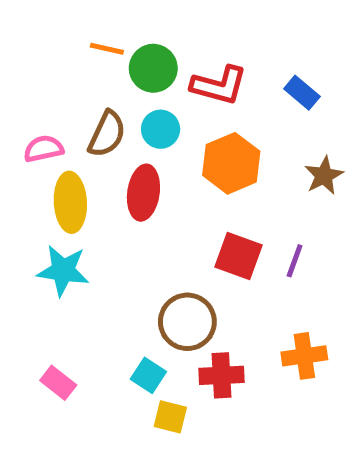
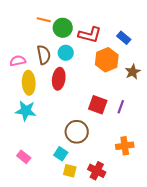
brown semicircle: (107, 134) -> (44, 55), turned -36
orange hexagon: (231, 163) -> (107, 60), moved
red cross: (221, 375) -> (97, 171), moved, turned 30

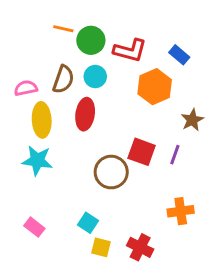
brown semicircle: (44, 55) -> (63, 79), turned 30
brown star: (133, 72) -> (192, 120), moved
brown circle: (77, 132) -> (111, 172), moved

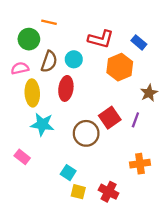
green circle: (91, 40) -> (29, 39), moved
red square: (142, 152) -> (110, 118), turned 35
cyan star: (37, 160) -> (42, 124), moved
pink rectangle: (34, 227) -> (22, 157), moved

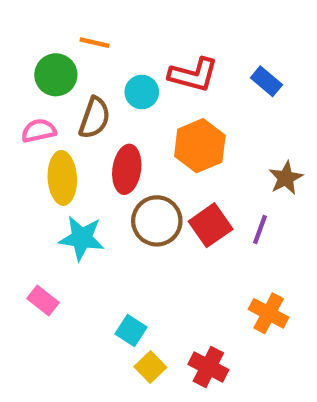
cyan circle: (74, 59) -> (142, 92), moved
orange hexagon: (120, 67) -> (200, 146), moved
brown circle: (86, 133) -> (157, 221), moved
orange cross: (140, 164) -> (269, 313), turned 36
yellow square: (78, 192) -> (150, 367), turned 32

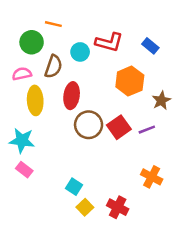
orange hexagon: (200, 146) -> (130, 81), moved
purple line: (260, 229) -> (147, 130), turned 49
cyan star: (82, 238) -> (22, 141), moved

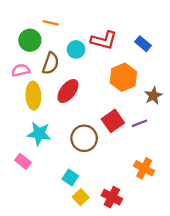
red ellipse: (72, 96) -> (68, 91), turned 30
brown circle: (89, 125) -> (84, 138), moved
cyan star: (22, 141) -> (39, 134), moved

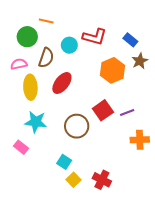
brown star: (153, 96) -> (140, 61), moved
orange cross: (144, 168) -> (140, 140), moved, turned -30

